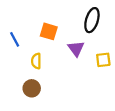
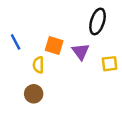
orange square: (49, 31) -> (54, 46), moved

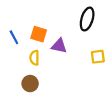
orange square: (54, 46) -> (39, 34), moved
purple triangle: (81, 52) -> (59, 46), moved, turned -42

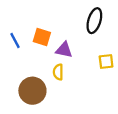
yellow semicircle: (34, 58) -> (58, 72), moved
brown circle: (30, 84) -> (32, 91), size x1.5

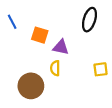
blue line: (15, 40) -> (12, 22), moved
yellow square: (106, 62) -> (101, 69), moved

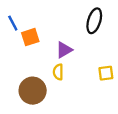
orange square: (40, 35) -> (30, 37), moved, turned -35
purple triangle: (61, 47) -> (64, 50), turned -42

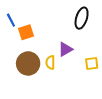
purple triangle: (64, 50) -> (65, 49), moved
brown circle: (33, 91) -> (28, 63), moved

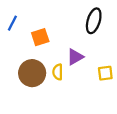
blue line: (11, 20) -> (12, 23), turned 56
orange square: (26, 32) -> (40, 37), moved

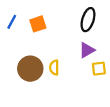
orange square: (40, 37) -> (38, 24), moved
purple triangle: (75, 57) -> (87, 50), moved

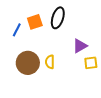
black ellipse: (88, 20) -> (58, 18), moved
blue line: (12, 22) -> (17, 30), moved

